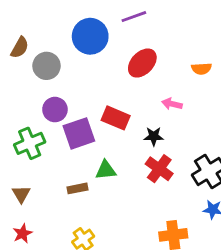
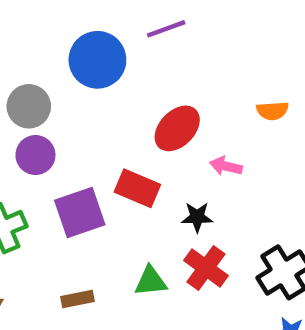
red ellipse: (142, 63) -> (177, 128), moved
purple circle: (55, 110) -> (35, 155), moved
green triangle: (106, 170) -> (151, 281), moved

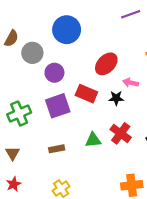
purple line: (166, 29) -> (131, 14), moved
purple circle: (35, 155) -> (54, 73), moved
black star: (197, 217) -> (116, 98), moved

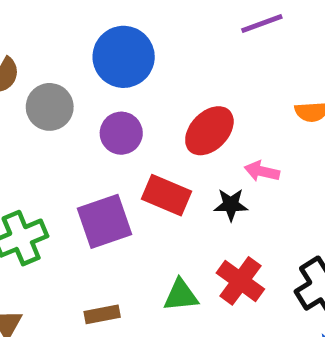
purple circle: (54, 73) -> (121, 133), moved

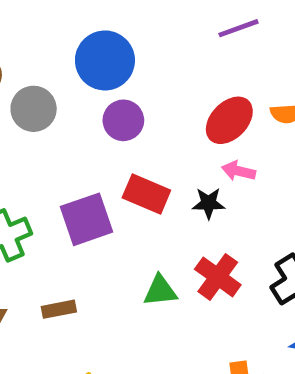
red ellipse: (209, 131) -> (229, 120), moved
purple circle: (121, 133) -> (123, 120), moved
brown rectangle: (102, 314) -> (59, 309), moved

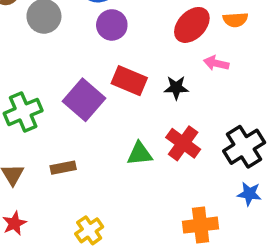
pink arrow: (239, 171) -> (216, 63), moved
purple square: (87, 219) -> (84, 100), turned -30

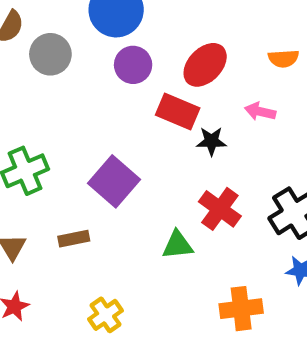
red ellipse: (192, 25) -> (205, 65), moved
red rectangle: (129, 81) -> (178, 111), moved
purple square: (84, 100) -> (114, 181), moved
green triangle: (140, 154) -> (178, 245), moved

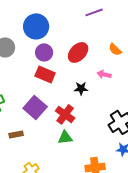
orange semicircle: (283, 59) -> (115, 49), turned 48
red rectangle: (178, 111) -> (45, 74), moved
red cross: (220, 209) -> (65, 114), moved

